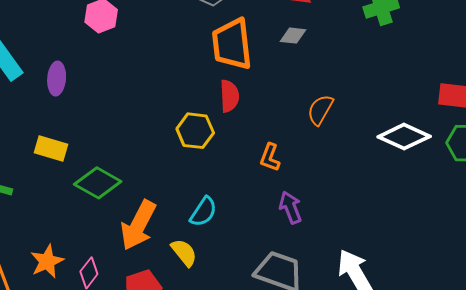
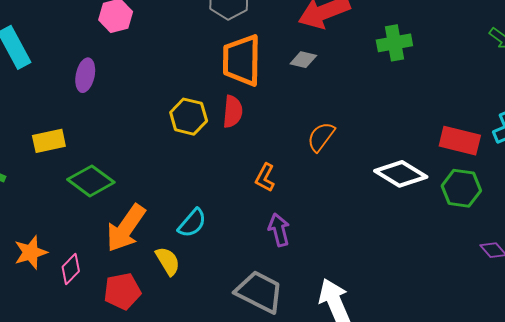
purple ellipse: (57, 78) -> (85, 75), moved
yellow hexagon: (195, 131) -> (189, 117), moved
yellow rectangle: (51, 148) -> (49, 141), turned -36

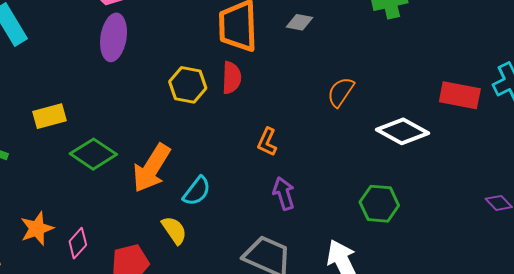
purple ellipse: (85, 75) -> (114, 37), moved, size x1.4
orange semicircle: (321, 137) -> (341, 92), moved
green hexagon: (461, 188) -> (379, 204), moved
orange arrow: (126, 228) -> (151, 168), moved

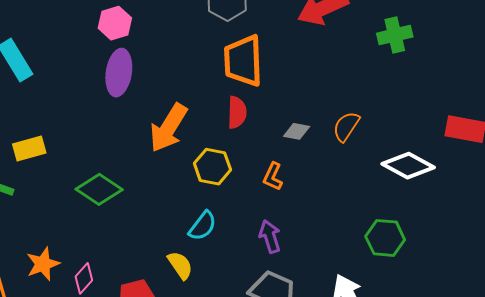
gray diamond: (299, 22) -> (297, 131), moved
yellow hexagon: (188, 85) -> (212, 167), moved
yellow rectangle: (50, 116) -> (29, 148), moved
orange arrow: (151, 168) -> (168, 128), moved
purple arrow: (284, 194) -> (270, 237), moved

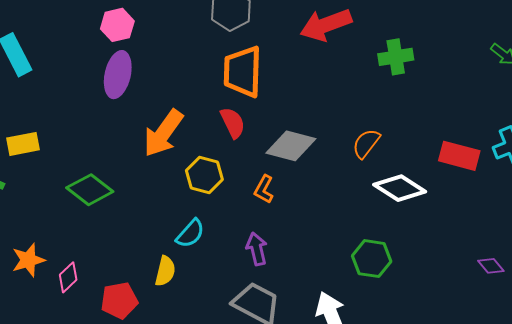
red semicircle: (237, 112) -> (233, 123), turned -32
orange semicircle: (346, 126) -> (366, 143), moved
gray diamond: (297, 131) -> (291, 146), size x1.8
yellow semicircle: (180, 265) -> (165, 271), turned 44

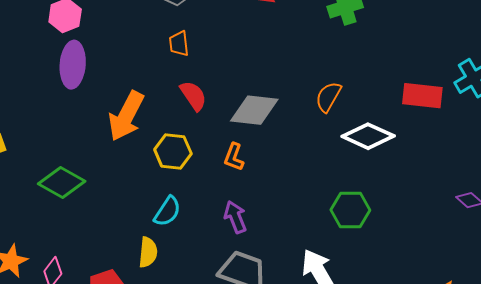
orange trapezoid: (243, 72) -> (179, 44), moved, size x0.5

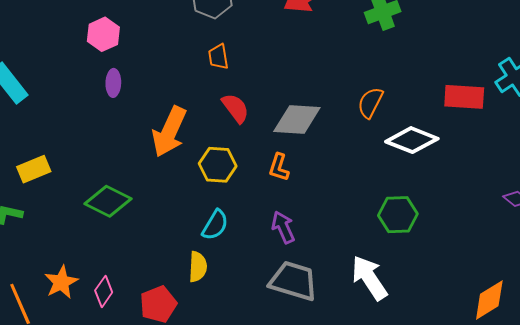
purple ellipse: (73, 65) -> (113, 83), size x0.6

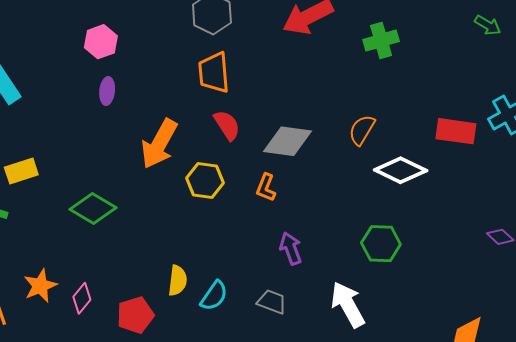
orange trapezoid: (218, 57) -> (214, 73), size x1.6
cyan semicircle: (215, 225) -> (214, 296), moved
purple arrow: (283, 227) -> (291, 248), moved
gray trapezoid: (293, 281) -> (272, 302), size x0.6

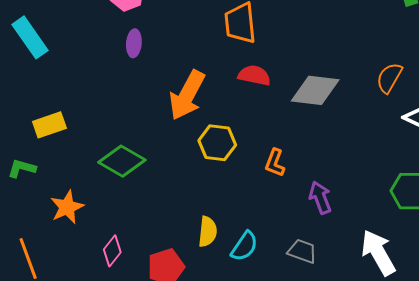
red semicircle: (227, 125) -> (254, 75), turned -44
yellow hexagon: (205, 180) -> (217, 143), moved
orange L-shape: (266, 188) -> (275, 163), moved
orange star: (40, 286) -> (67, 207), moved

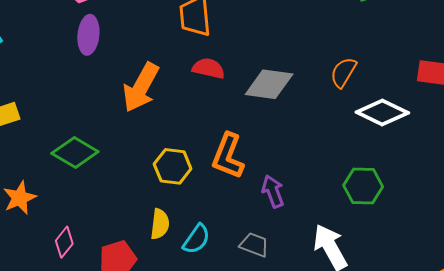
purple ellipse: (134, 43) -> (88, 35), size x1.4
yellow hexagon: (217, 143) -> (173, 166), moved
orange L-shape: (275, 163) -> (228, 156), size x1.6

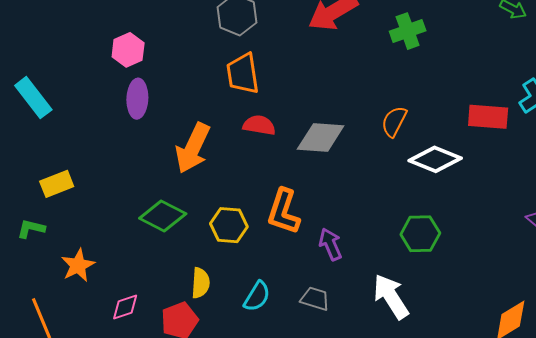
green diamond: (75, 152) -> (163, 216), moved
yellow semicircle: (160, 224) -> (201, 283), moved
pink diamond: (64, 242) -> (125, 307), turned 36

